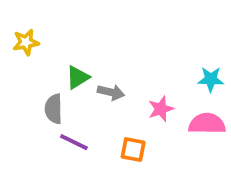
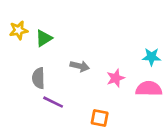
green triangle: (78, 77) -> (44, 38), moved
orange square: (133, 150) -> (100, 118), moved

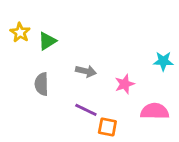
yellow star: (19, 30) -> (20, 32), turned -30
pink semicircle: (149, 89) -> (155, 111), moved
purple line: (53, 102) -> (86, 110), moved

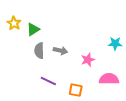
gray semicircle: (42, 84) -> (39, 51), moved
purple line: (86, 110) -> (48, 81), moved

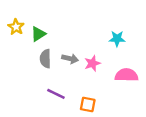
cyan star: (115, 44) -> (117, 39), moved
pink star: (88, 60) -> (92, 63), moved
pink semicircle: (109, 79) -> (126, 75), moved

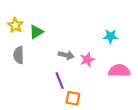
gray semicircle: (45, 59) -> (19, 55), moved
purple line: (56, 94) -> (60, 81), moved, turned 42
orange square: (88, 104) -> (73, 98), moved

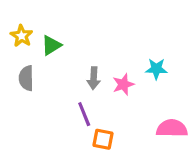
cyan star: (110, 36) -> (156, 69), moved
gray arrow: (66, 55) -> (94, 78), turned 80
pink semicircle: (119, 71) -> (172, 128), moved

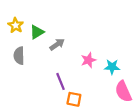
cyan star: (156, 69) -> (112, 67), moved
gray arrow: (94, 78) -> (57, 44), moved, turned -128
pink semicircle: (172, 128) -> (123, 92), turned -115

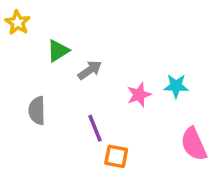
yellow star: (16, 25) -> (18, 23), moved
gray semicircle: (19, 56) -> (37, 111), moved
cyan star: (112, 67) -> (176, 86), moved

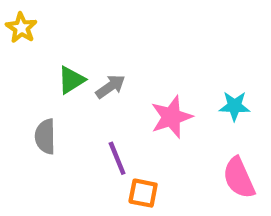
green triangle: (58, 51) -> (71, 80), moved
cyan star: (176, 86) -> (234, 106), moved
pink star: (139, 95) -> (171, 117), size x1.4

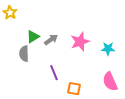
pink star: (171, 117) -> (80, 42), moved
gray semicircle: (45, 137) -> (24, 54), moved
orange square: (143, 193) -> (74, 89), moved

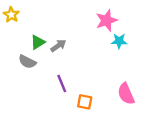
pink star: (80, 42) -> (106, 20), moved
cyan star: (108, 49) -> (119, 41), moved
gray semicircle: (24, 54) -> (27, 62), turned -63

